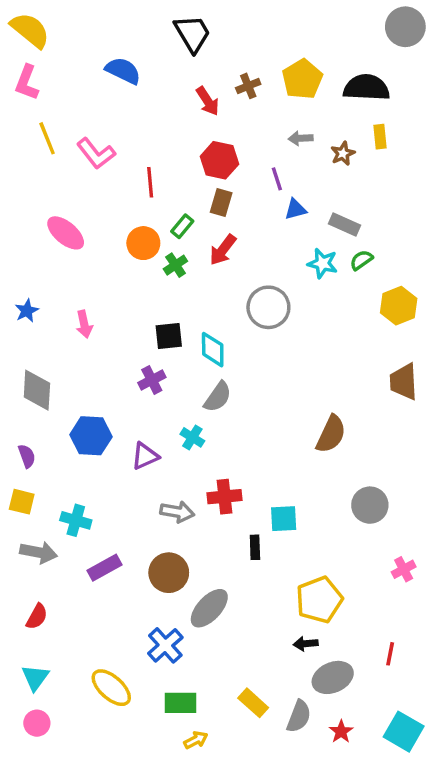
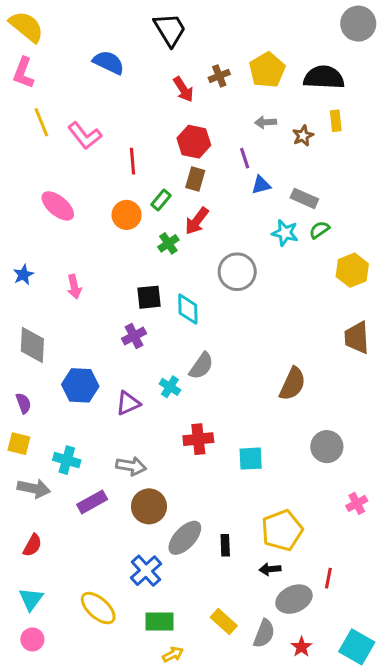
green cross: (175, 265) -> (168, 243), moved
gray semicircle: (218, 397) -> (201, 366), moved
gray arrow: (177, 512) -> (131, 466), moved
black rectangle: (255, 547) -> (225, 545), moved
red line: (390, 654) -> (328, 578), moved

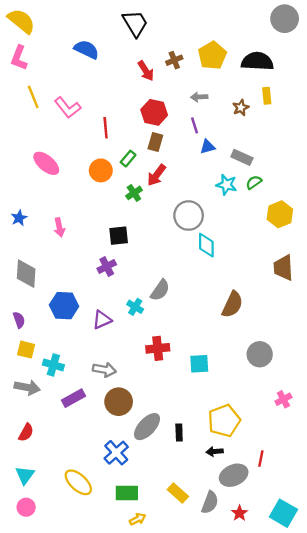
gray arrow: (266, 122) -> (199, 97), moved
cyan diamond: (188, 309) -> (206, 245), moved
yellow square: (19, 444) -> (26, 350), moved

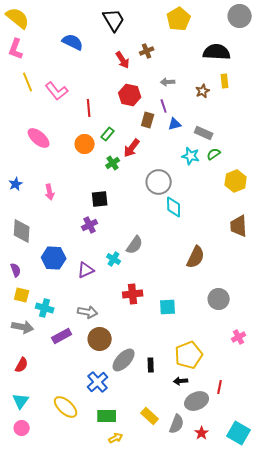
yellow pentagon: (212, 55) -> (179, 19), moved
brown rectangle: (155, 142) -> (148, 120), moved

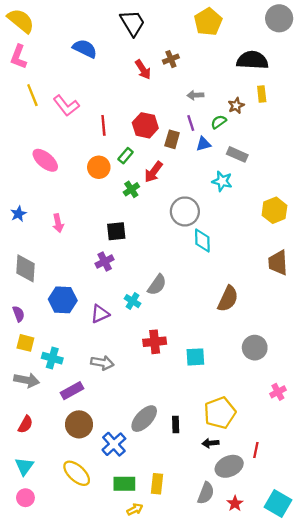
red hexagon: (130, 95) -> (145, 125), moved
green semicircle: (214, 154) -> (219, 122), moved
brown circle: (100, 339) -> (79, 424), moved
yellow rectangle: (150, 416) -> (157, 484), moved, turned 54

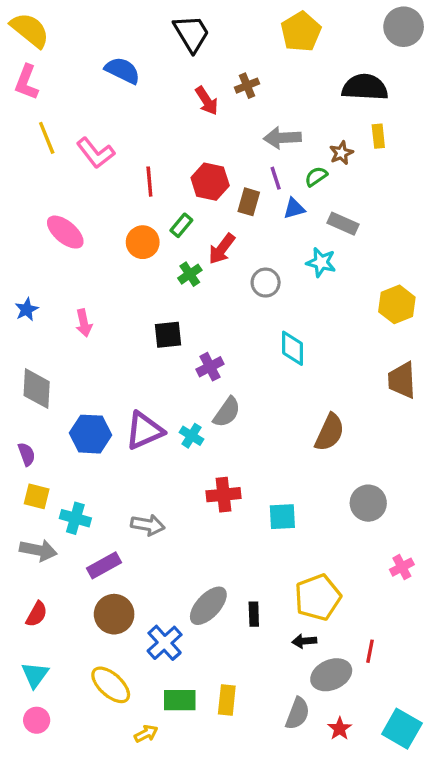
gray arrow: (195, 95) -> (282, 138), size x1.5
gray circle: (185, 211) -> (266, 283), moved, size x0.7
purple cross: (105, 262) -> (210, 367), moved
purple triangle: (100, 314) -> (144, 431), moved, size x1.4
yellow arrow: (135, 509) -> (146, 734), moved

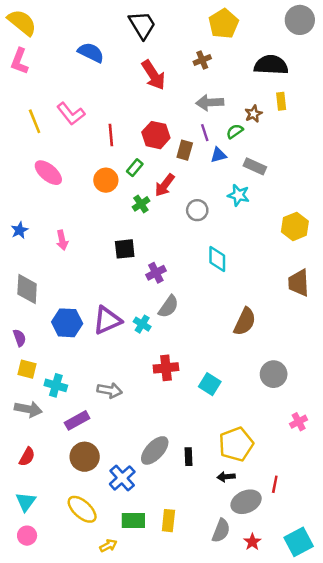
brown cross: (247, 86) -> (202, 60), moved
red arrow: (207, 101) -> (153, 75), size x1.4
yellow line: (47, 138) -> (35, 121), moved
cyan square: (282, 517) -> (210, 384), turned 35
cyan square: (402, 729) -> (299, 542), turned 32

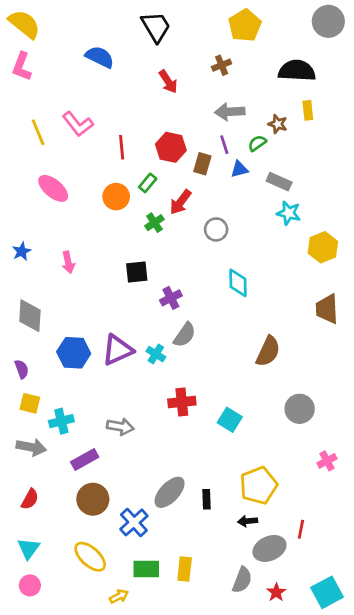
red arrow: (153, 75) -> (168, 82), size x0.7
brown star: (254, 114) -> (278, 124), turned -30
cyan star: (239, 195) -> (289, 213), moved
cyan cross: (56, 385) -> (61, 421), turned -30

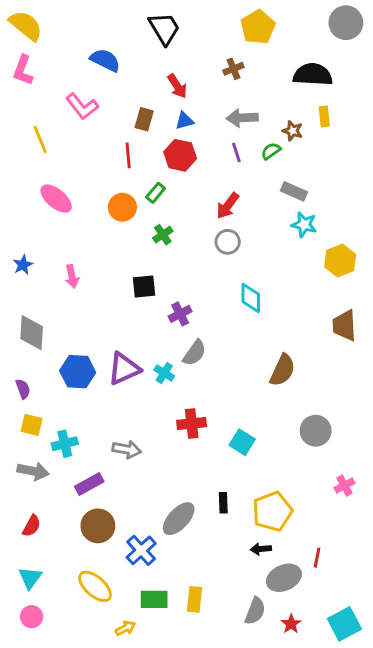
pink L-shape: (78, 124) -> (82, 106), moved
brown rectangle: (202, 164) -> (144, 119), moved
blue triangle: (239, 169) -> (184, 121), moved
red arrow: (180, 202) -> (228, 206), moved
black rectangle: (207, 499) -> (223, 503), moved

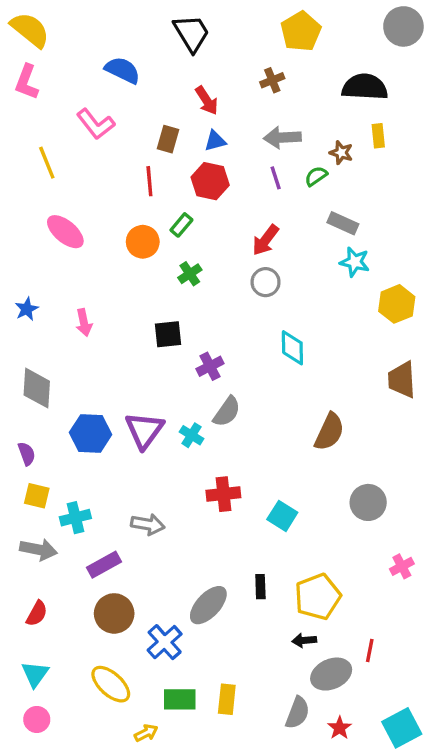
purple triangle: (124, 369) -> (144, 430), turned -30

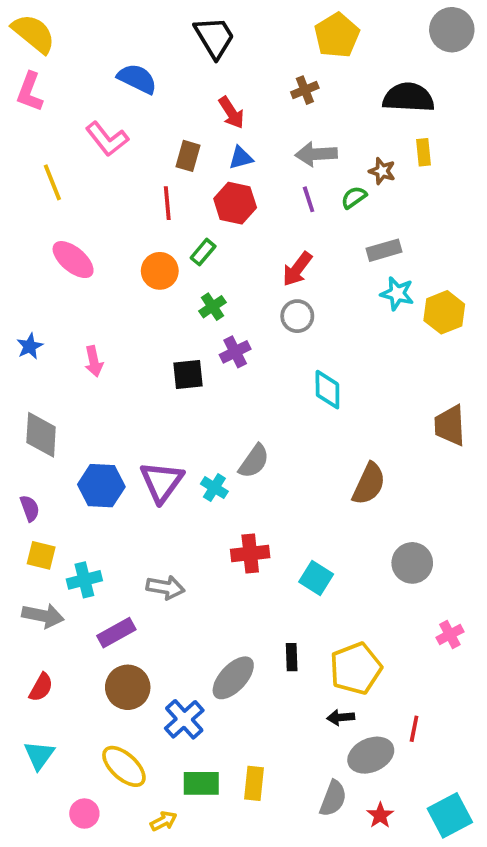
gray rectangle: (343, 223) -> (384, 250), turned -40
yellow hexagon: (397, 304) -> (444, 312), moved
purple cross: (210, 366) -> (235, 352), moved
pink circle: (37, 719) -> (84, 814), moved

